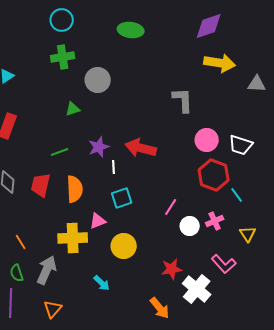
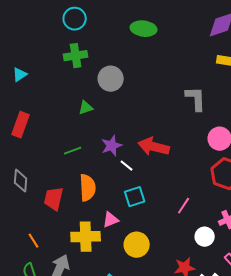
white line: (114, 167) -> (127, 166), turned -48
red trapezoid: (41, 185) -> (54, 199), moved
white circle: (190, 226) -> (205, 237), moved

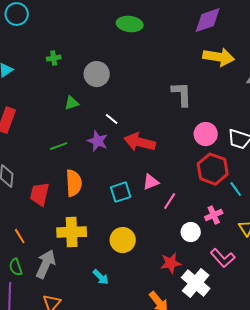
cyan circle: (75, 19) -> (17, 14), moved
green cross: (76, 56) -> (54, 58), moved, size x0.6
purple star: (112, 146) -> (98, 141), turned -30
white line: (127, 166) -> (112, 119), moved
pink triangle: (111, 220) -> (151, 182), moved

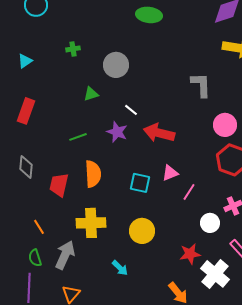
cyan square: (121, 192) -> (140, 183), turned 30

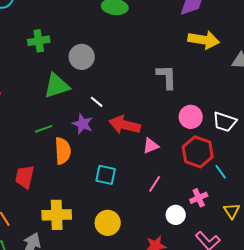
green cross: (73, 49) -> (39, 41), size x1.5
green triangle: (91, 94) -> (57, 86), size x1.8
pink triangle: (170, 173) -> (151, 146), moved
orange semicircle: (93, 174) -> (63, 151), moved

